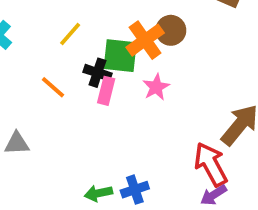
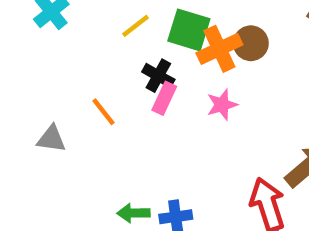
green square: (120, 56) -> (189, 30), moved
orange line: (53, 87) -> (104, 112), moved

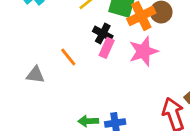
pink star: (222, 105) -> (143, 51), size x1.5

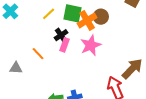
black cross: (103, 34) -> (61, 35), turned 32

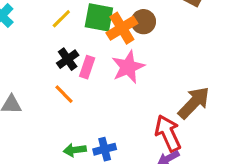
black cross: (61, 35) -> (68, 59), moved
orange line: (38, 54) -> (64, 94), moved

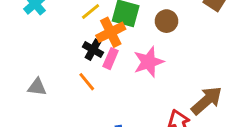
orange cross: (122, 28) -> (111, 32), moved
black cross: (68, 59) -> (93, 50), turned -30

